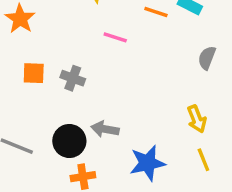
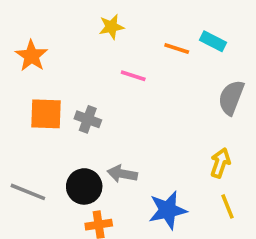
gray semicircle: (207, 58) -> (231, 98), size x1.4
orange square: (34, 73) -> (46, 114), size x1.4
yellow arrow: (197, 119) -> (220, 163), turned -140

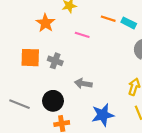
cyan rectangle: (213, 41) -> (129, 23), moved
orange star: (32, 56) -> (45, 23), moved
gray arrow: (122, 174) -> (83, 84), moved

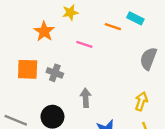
cyan rectangle: (129, 23) -> (135, 18), moved
gray arrow: (83, 84) -> (86, 98), turned 77

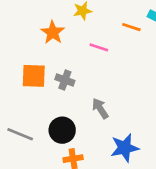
gray arrow: (86, 98) -> (100, 108), turned -30

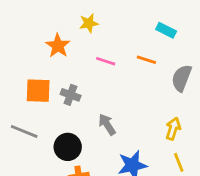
orange line: (131, 27) -> (146, 60), moved
gray line: (20, 134) -> (24, 131), moved

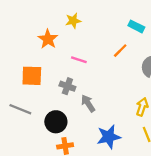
orange line: (146, 60) -> (120, 51), turned -63
pink line: (106, 61) -> (79, 60), moved
gray cross: (71, 95) -> (67, 86), moved

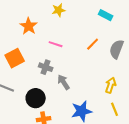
yellow star: (73, 21) -> (59, 10), moved
orange line: (120, 51) -> (93, 44), moved
orange square: (32, 76) -> (15, 58), turned -30

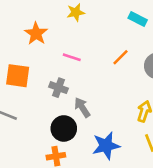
orange square: (15, 58) -> (18, 76), turned 36
black circle: (36, 98) -> (64, 128), moved

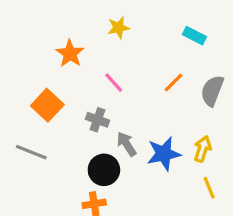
pink line: (72, 57) -> (114, 83), turned 30
orange square: (18, 76) -> (47, 105), turned 35
blue star: (106, 146) -> (164, 154), moved

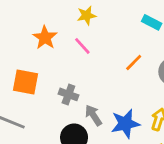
pink line: (114, 83) -> (82, 46), moved
orange square: (47, 105) -> (25, 82), turned -32

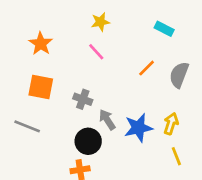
orange star: (45, 38) -> (41, 44), moved

